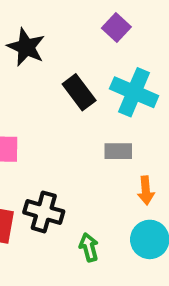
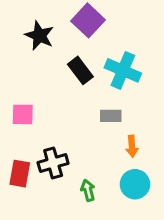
purple square: (116, 27) -> (88, 20), moved, size x1.5
black cross: (44, 212) -> (53, 163), turned -32

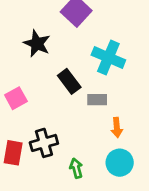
black star: (39, 36) -> (37, 44), moved
black rectangle: (80, 70) -> (69, 81), moved
pink square: (23, 114) -> (16, 98), turned -30

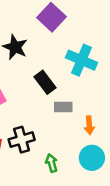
gray rectangle: (97, 100) -> (63, 107), moved

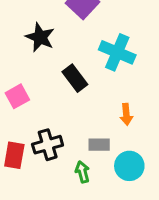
gray rectangle: (63, 107) -> (99, 145), moved
orange arrow: (89, 125) -> (126, 114), moved

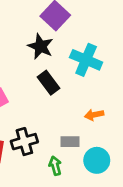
black star: (40, 37) -> (40, 46), moved
orange arrow: (126, 114) -> (94, 115), turned 84

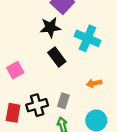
black star: (40, 46) -> (50, 27), turned -30
gray rectangle: (70, 142) -> (63, 101), moved, turned -72

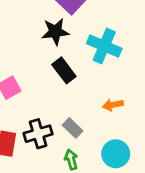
gray rectangle: (63, 101) -> (73, 128), turned -64

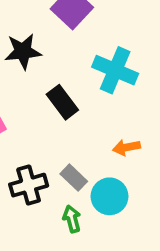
black star: (55, 32) -> (23, 51), moved
cyan circle: (116, 154) -> (110, 196), moved

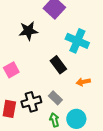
black rectangle: (62, 102) -> (58, 65), moved
cyan circle: (110, 196) -> (76, 119), moved

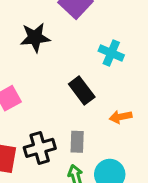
cyan cross: (77, 41) -> (111, 53), size x0.7
gray rectangle: (55, 98) -> (77, 142), turned 48

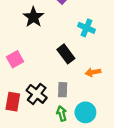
black star: (35, 37) -> (33, 17), turned -30
black cross: (40, 148) -> (37, 94), turned -36

